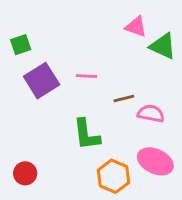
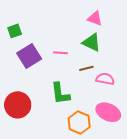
green triangle: (163, 46) -> (92, 42), moved
red circle: (25, 173) -> (18, 105), moved, size x1.6

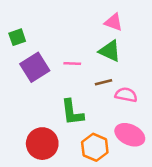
red circle: (18, 105) -> (42, 144), moved

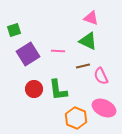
pink semicircle: (126, 95) -> (101, 76), turned -126
red circle: (42, 144) -> (34, 89), moved, size x0.7

